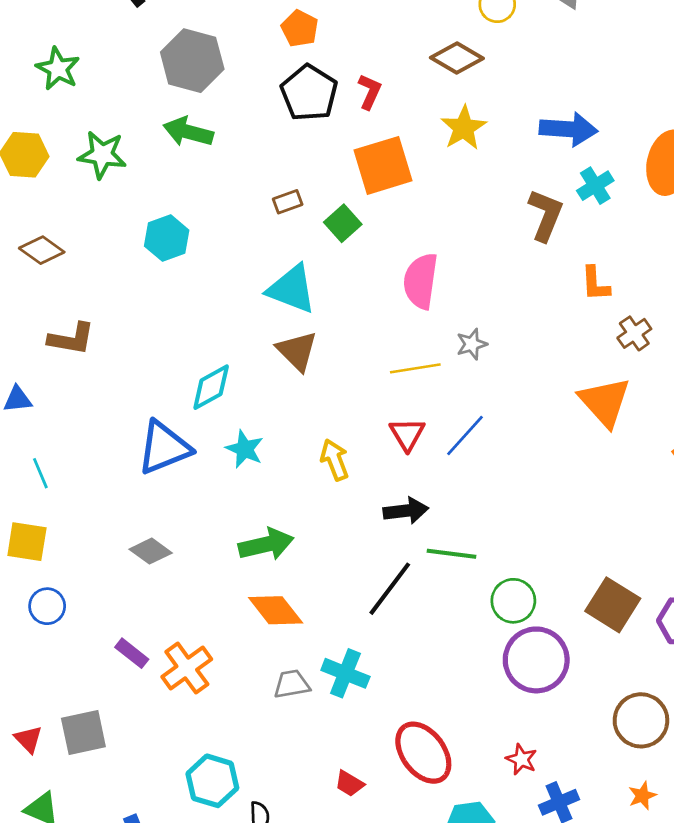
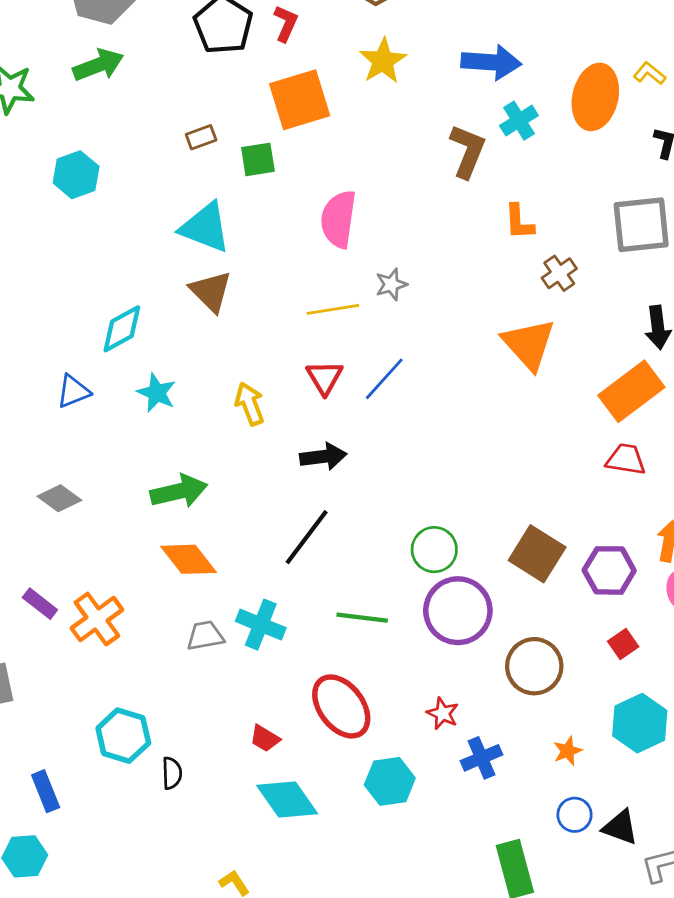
green arrow: (188, 132) -> (98, 65), turned 144
green square: (343, 223) -> (258, 159), turned 33
blue triangle: (164, 448) -> (73, 391), size x0.6
green line: (452, 554) -> (362, 618), moved
brown circle: (641, 720) -> (534, 666), moved

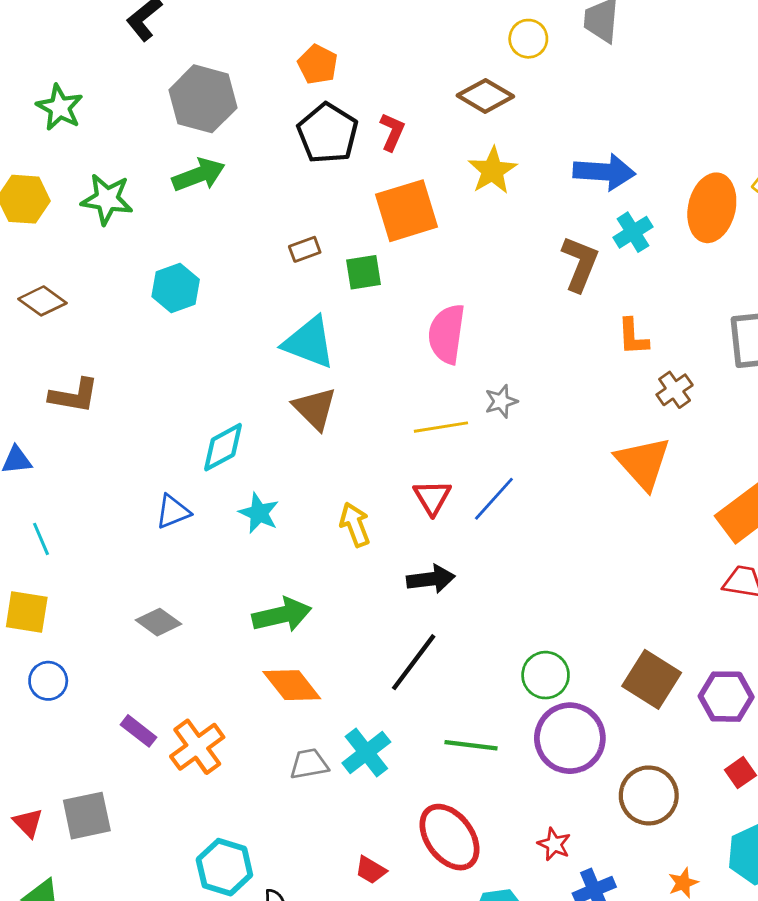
cyan cross: (261, 625) -> (366, 752), turned 30

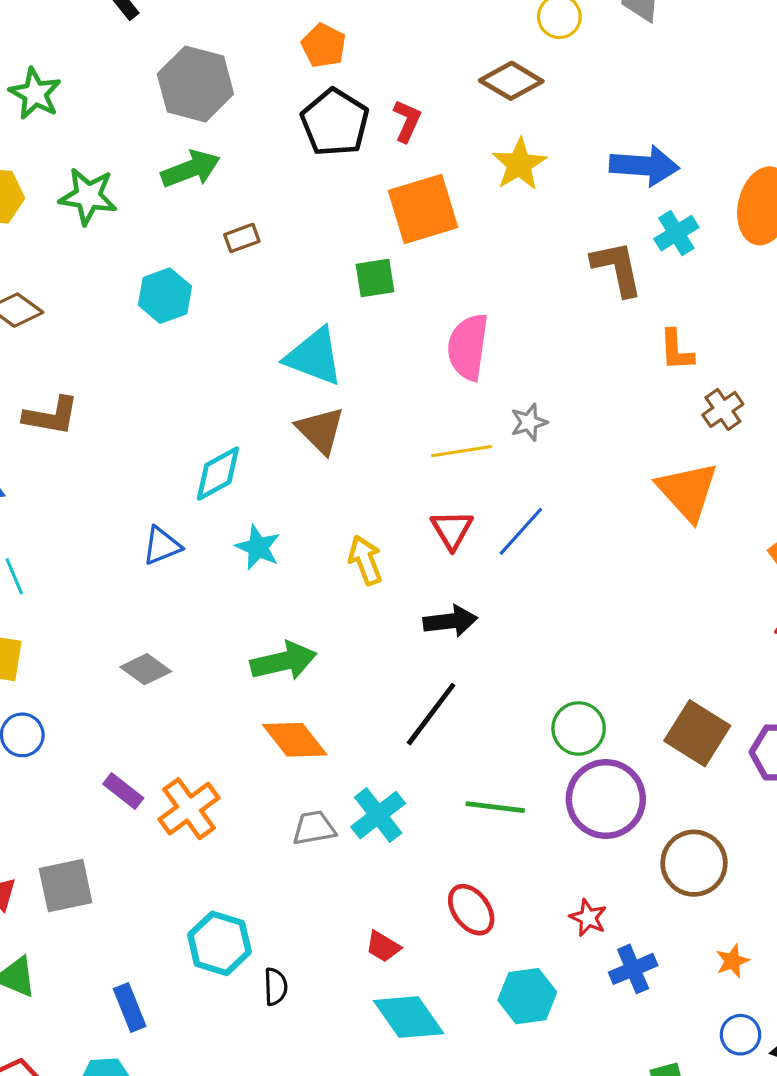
brown rectangle: (305, 249) -> (242, 238), moved
brown L-shape: (580, 264) -> (617, 268), turned -34
red ellipse: (449, 837) -> (471, 910), size x0.7

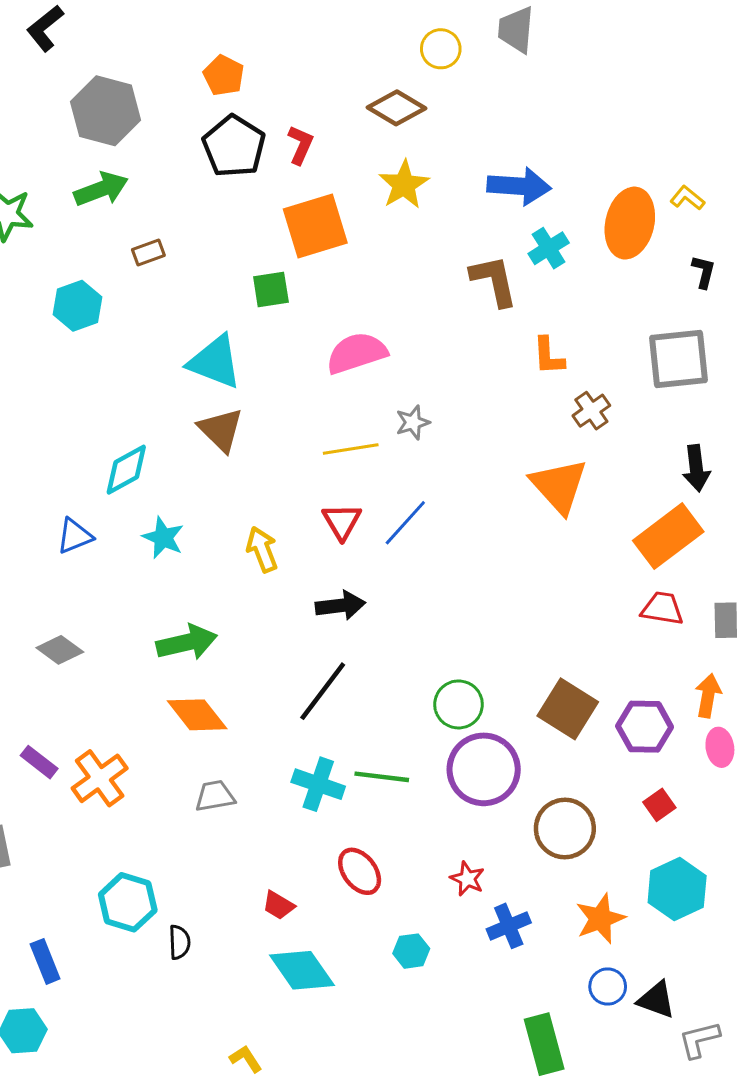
pink semicircle: (468, 347) -> (357, 353), turned 64
cyan cross: (378, 815) -> (318, 784), moved, turned -33
orange star: (732, 961) -> (600, 919), size x1.6
cyan hexagon: (527, 996) -> (411, 951), size x0.7

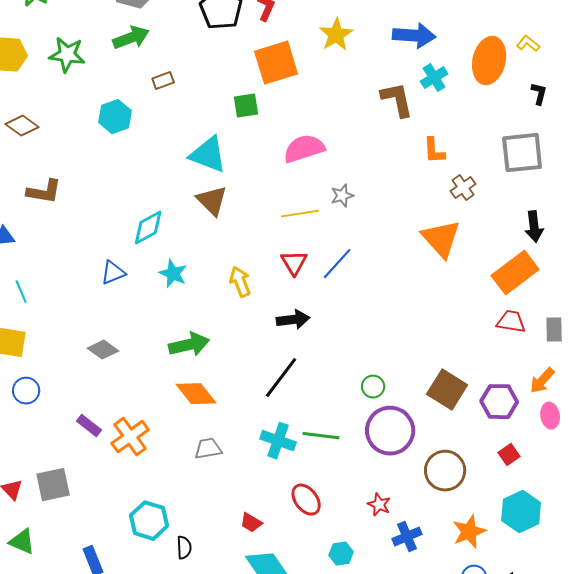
orange arrow: (708, 696) -> (542, 381), turned -148
green circle: (459, 704) -> (373, 387), size x0.7

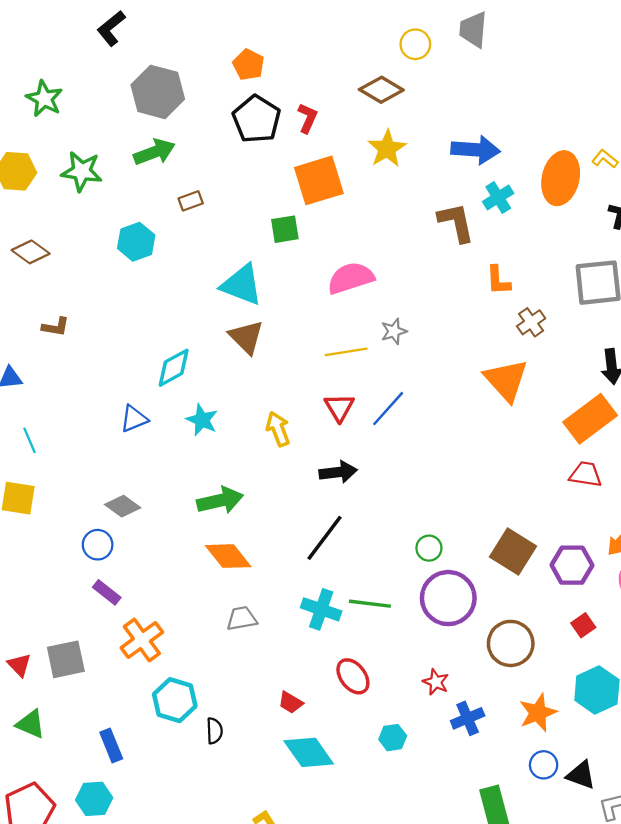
brown L-shape: (44, 192) -> (56, 327), size x0.7
blue circle: (26, 391) -> (98, 545), moved
orange cross: (130, 437) -> (142, 640), moved

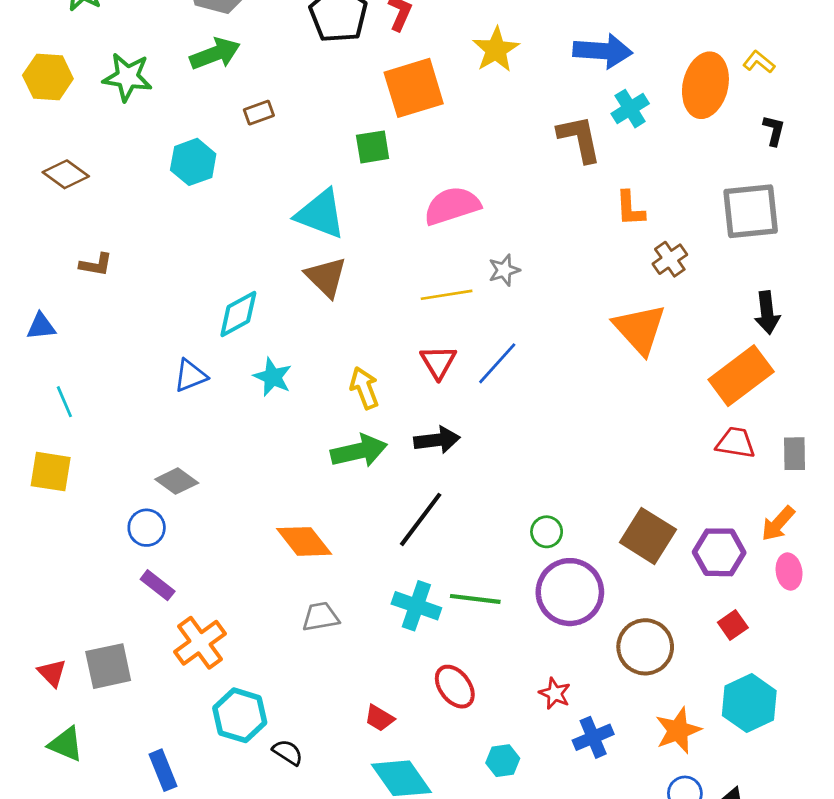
green arrow: (220, 500) -> (359, 451), moved
black semicircle: (214, 731) -> (288, 752), turned -55

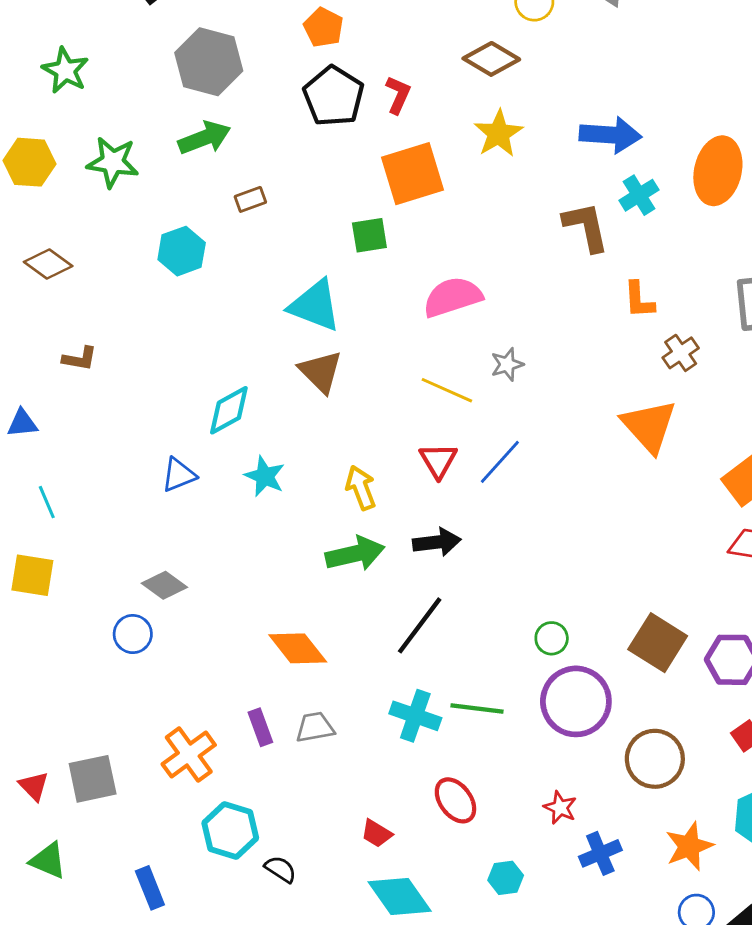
yellow line: (447, 295) -> (447, 390), turned 33
purple rectangle: (158, 585) -> (260, 727), moved, turned 32

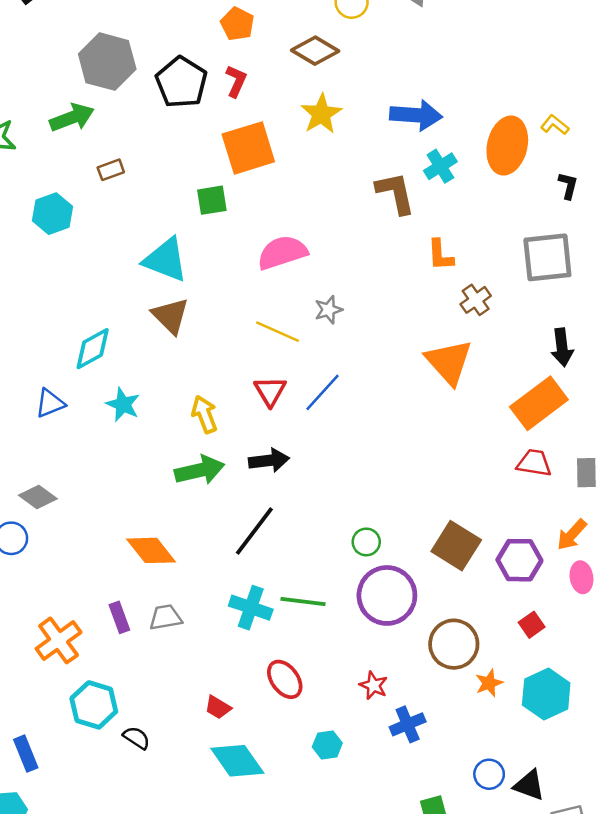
orange pentagon: (324, 27) -> (237, 24), moved
gray hexagon: (209, 62) -> (107, 62), moved
orange star: (689, 846) -> (489, 683), moved, size x0.7

